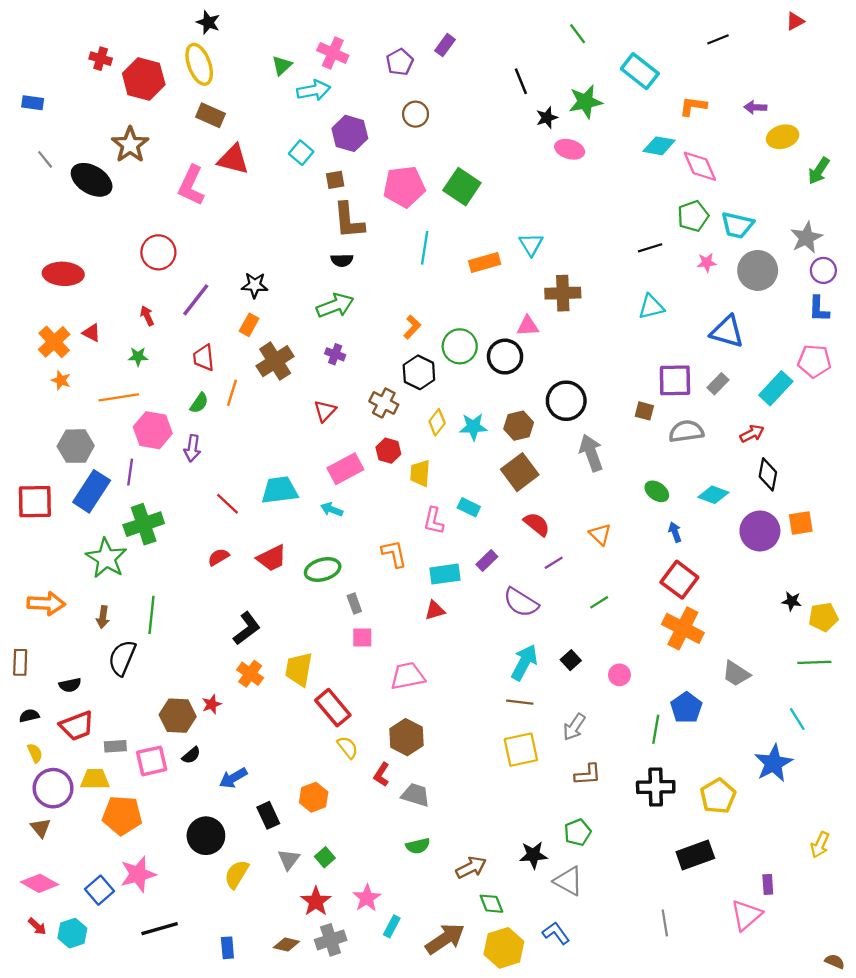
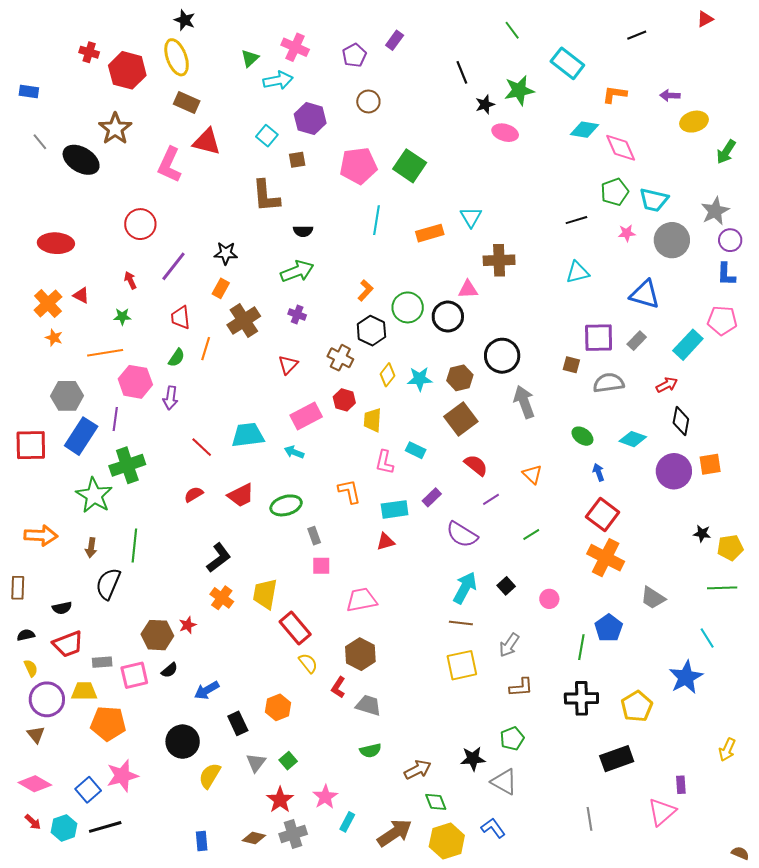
brown L-shape: (349, 221) -> (266, 196), moved
black line: (160, 929) -> (105, 827), moved

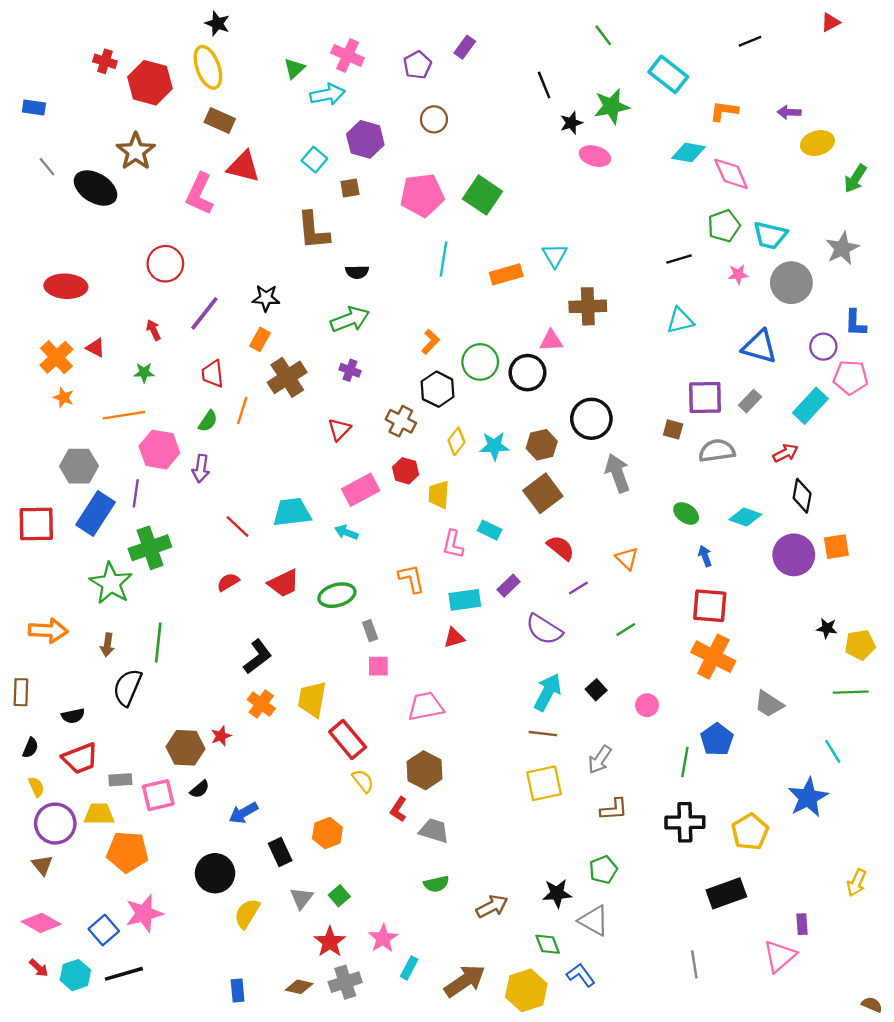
purple circle: (730, 240) -> (823, 347), moved
red square: (603, 514) -> (710, 606), turned -32
black semicircle: (26, 635) -> (30, 748), turned 126
green diamond: (436, 802) -> (548, 944), moved

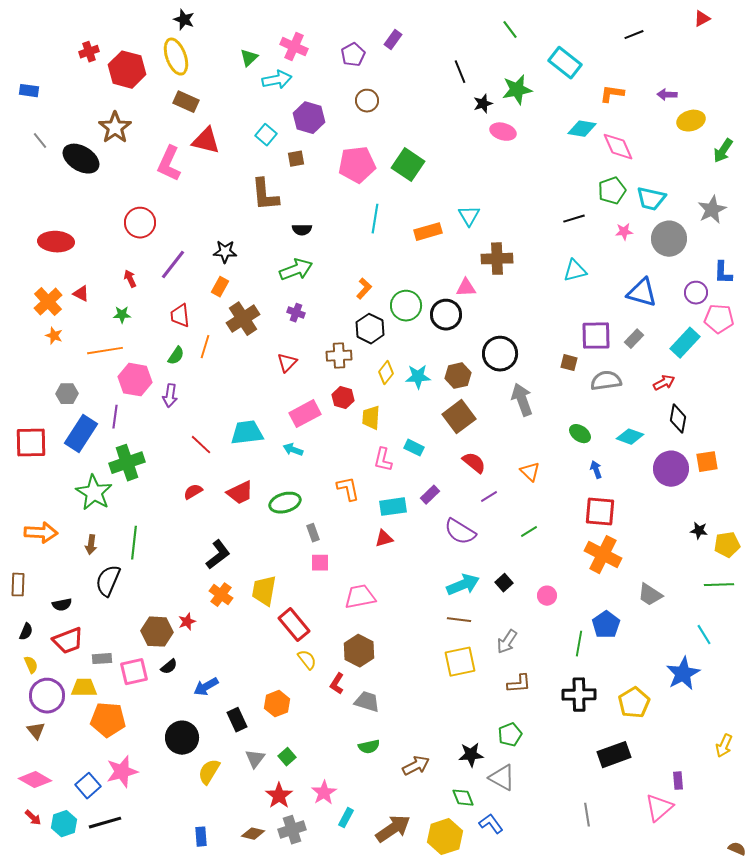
red cross: (105, 61) -> (89, 52), turned -36
brown cross: (401, 421) -> (339, 356), turned -30
gray hexagon: (79, 466) -> (67, 394), size x0.7
cyan arrow: (548, 692) -> (463, 585), turned 40

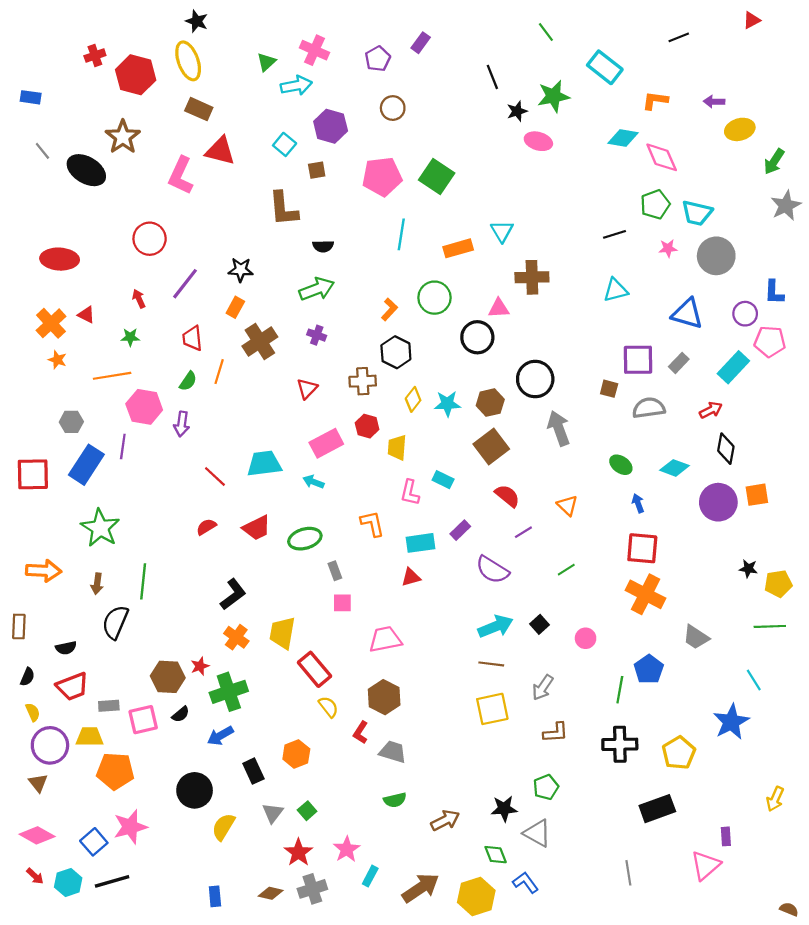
gray star: (712, 210) -> (786, 205), moved
green circle: (406, 306) -> (434, 298), moved
green cross: (127, 463) -> (229, 692), moved

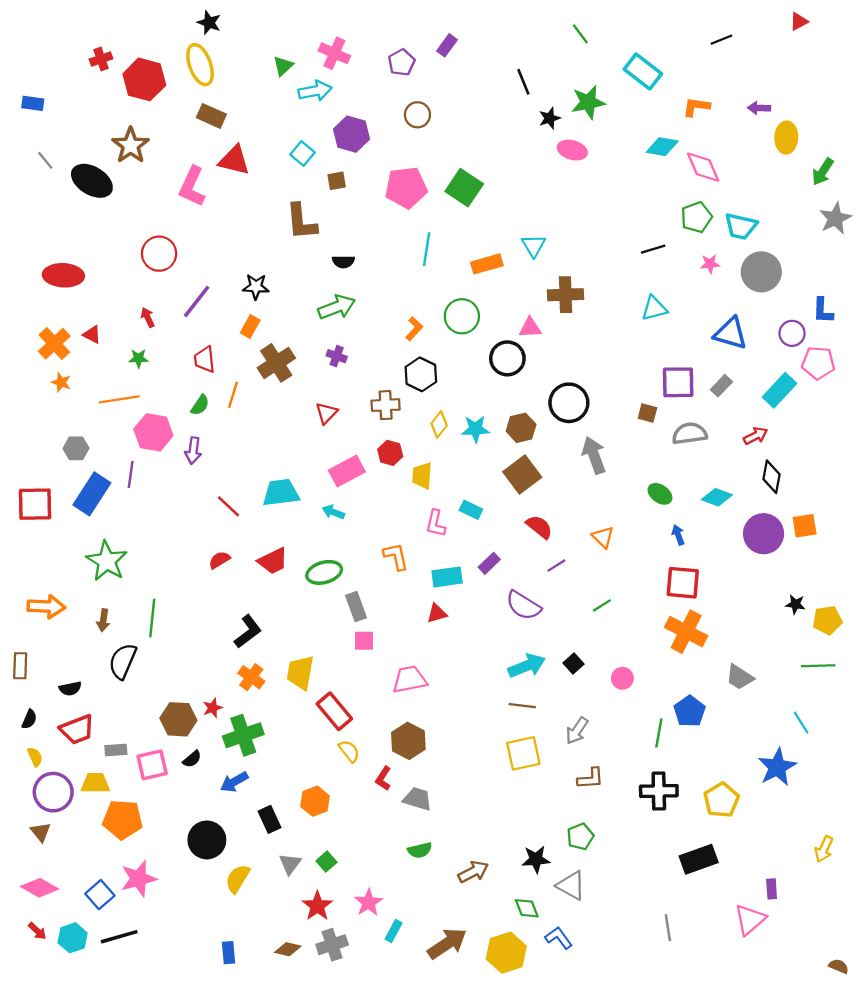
yellow ellipse: (740, 129) -> (786, 138), turned -72
gray rectangle: (335, 571) -> (356, 607), size x1.4

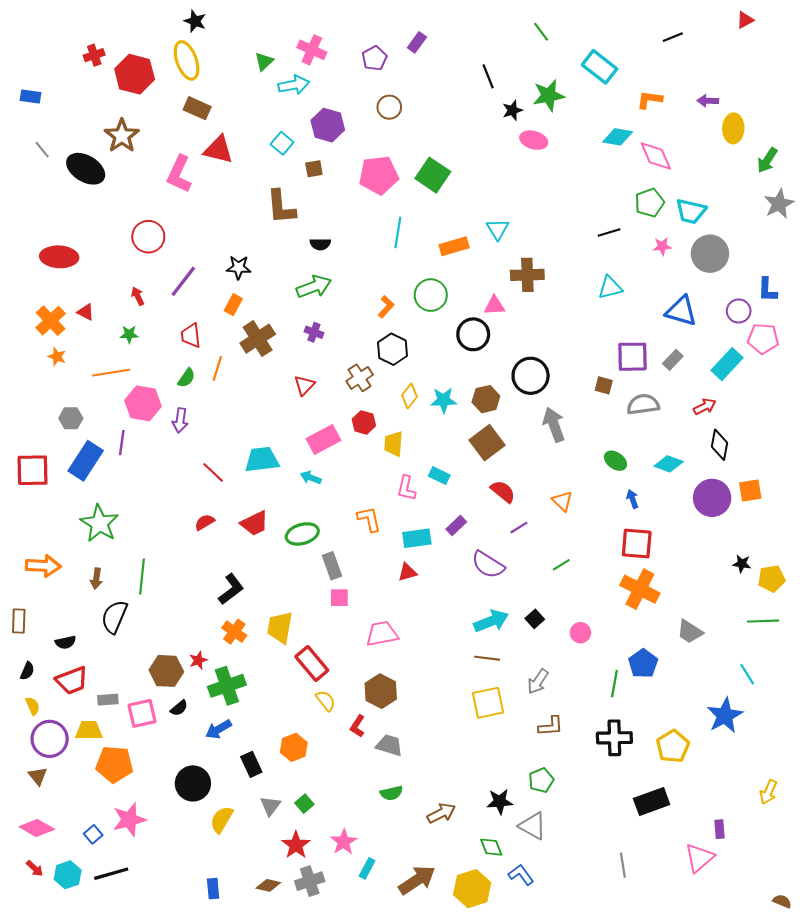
brown cross: (386, 405) -> (360, 378), turned -30
blue square: (100, 895) -> (93, 834), size x0.7

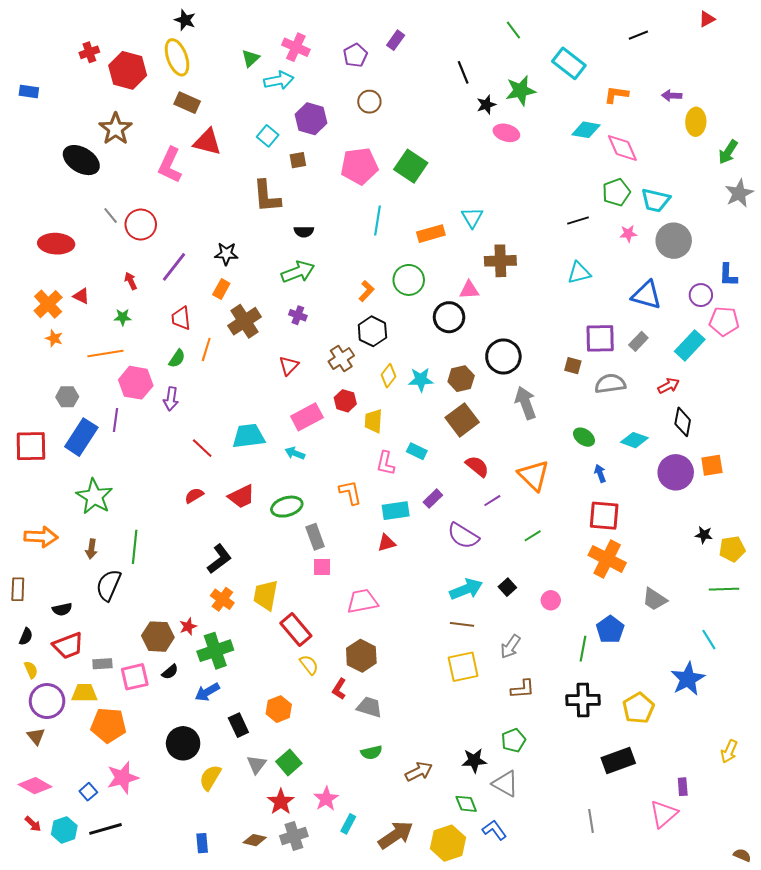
gray line: (42, 150) -> (111, 215), moved
orange triangle: (562, 501) -> (534, 475), size x1.6
green square: (304, 804) -> (289, 762), size x1.4

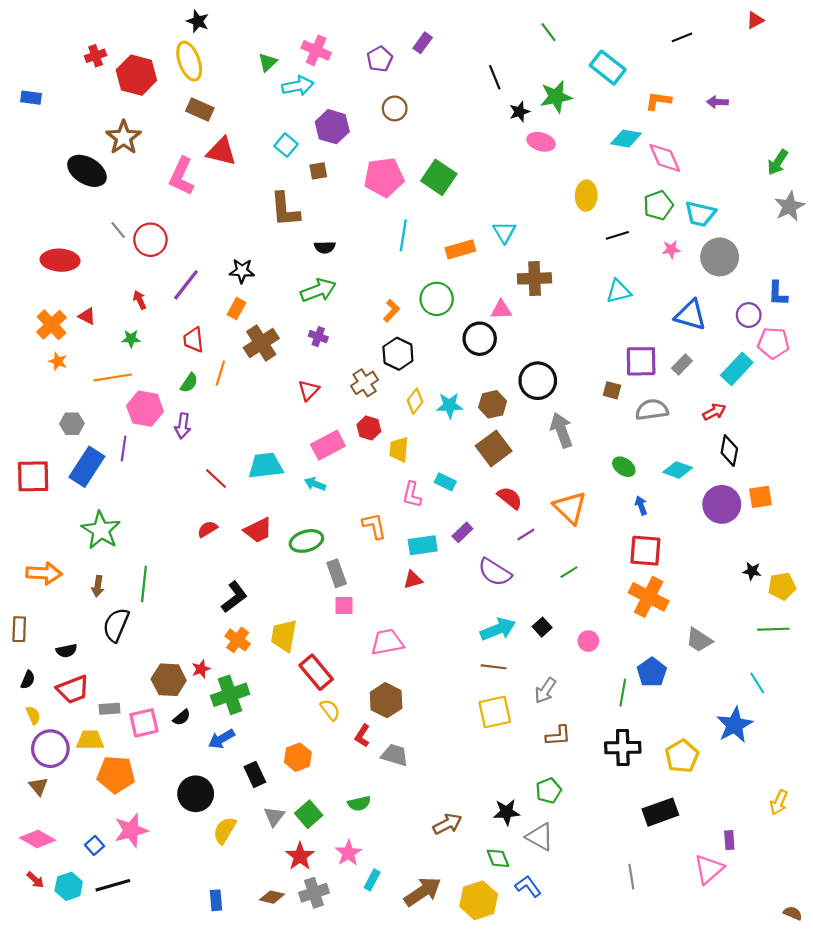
yellow ellipse: (696, 122) -> (586, 196), moved
green semicircle: (371, 752) -> (359, 803), moved

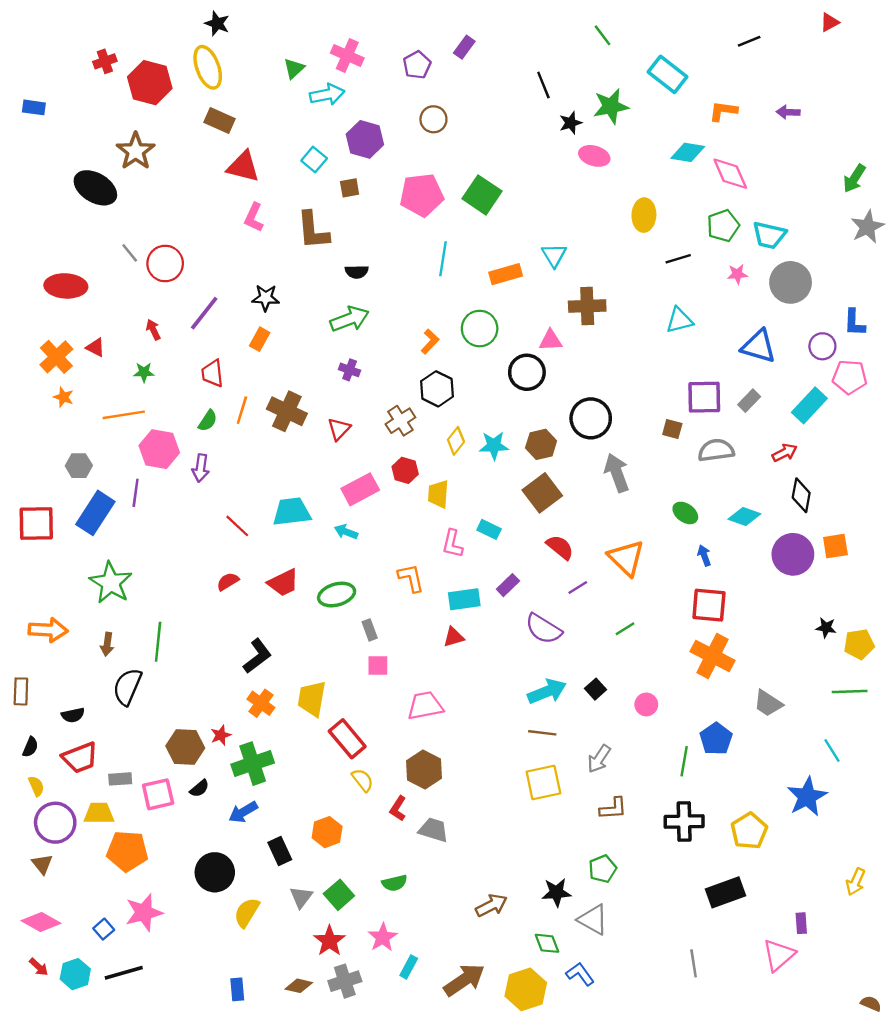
pink L-shape: (182, 176) -> (254, 217), moved, size x0.7
brown cross: (261, 343) -> (287, 411), moved, turned -32
gray rectangle: (337, 573) -> (370, 630), size x0.7

